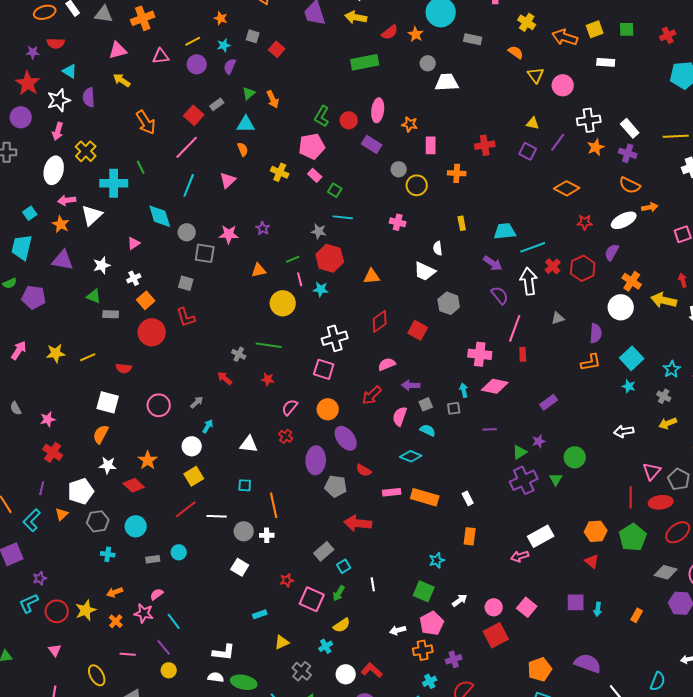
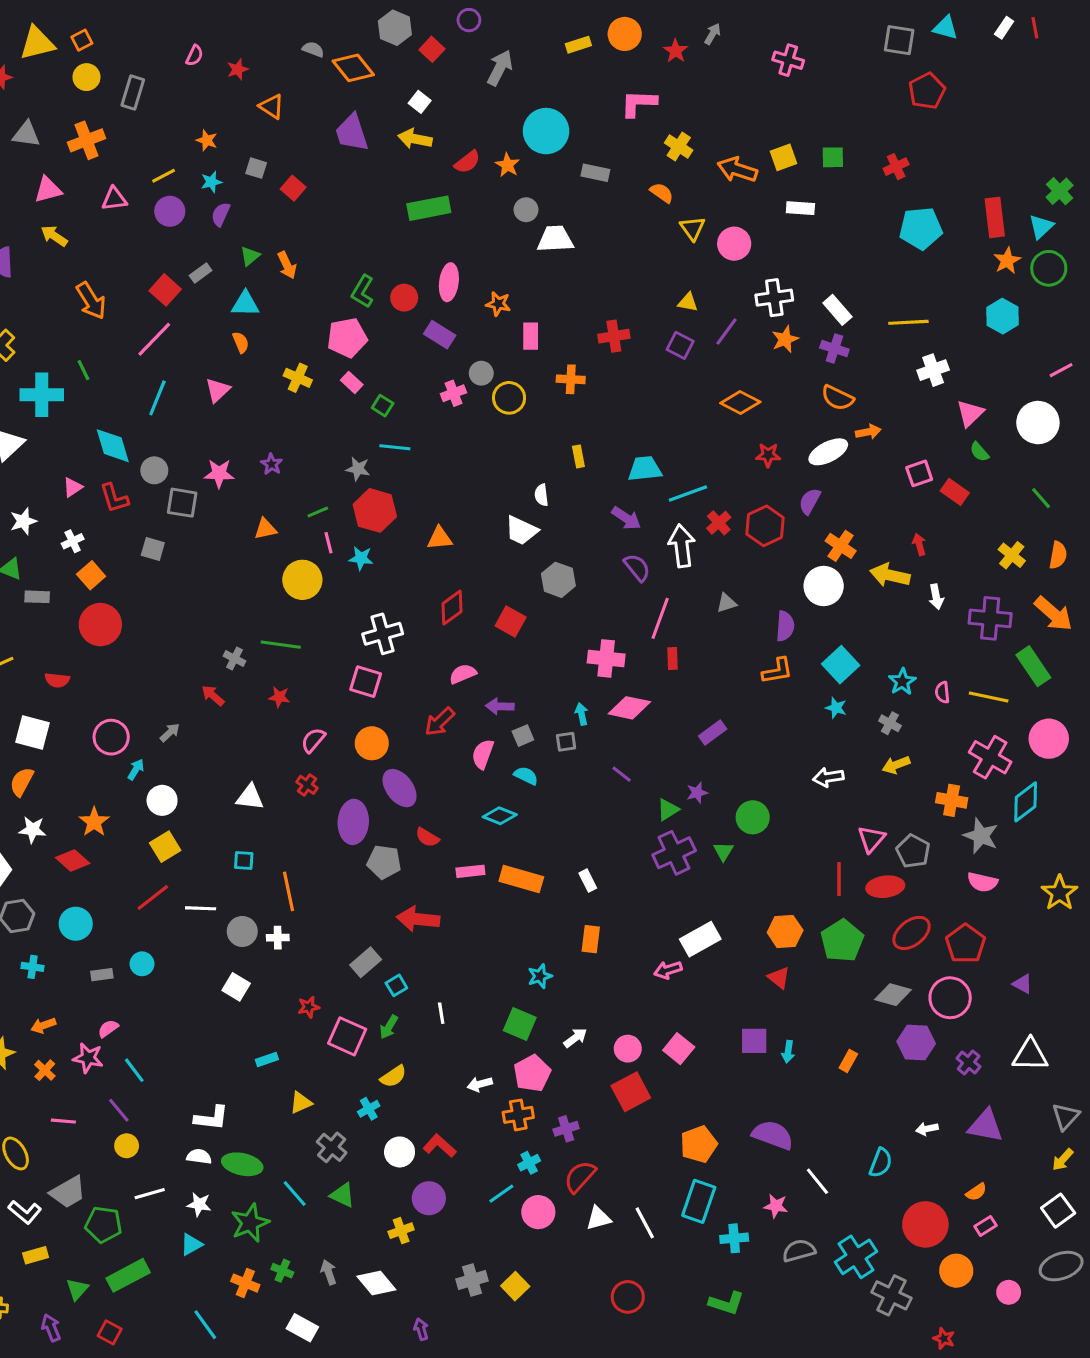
pink cross: (398, 222) -> (454, 393), moved, turned -35
red L-shape: (186, 317) -> (114, 498), moved
cyan arrow: (208, 426) -> (136, 770), moved
purple line: (490, 429) -> (622, 774), turned 40

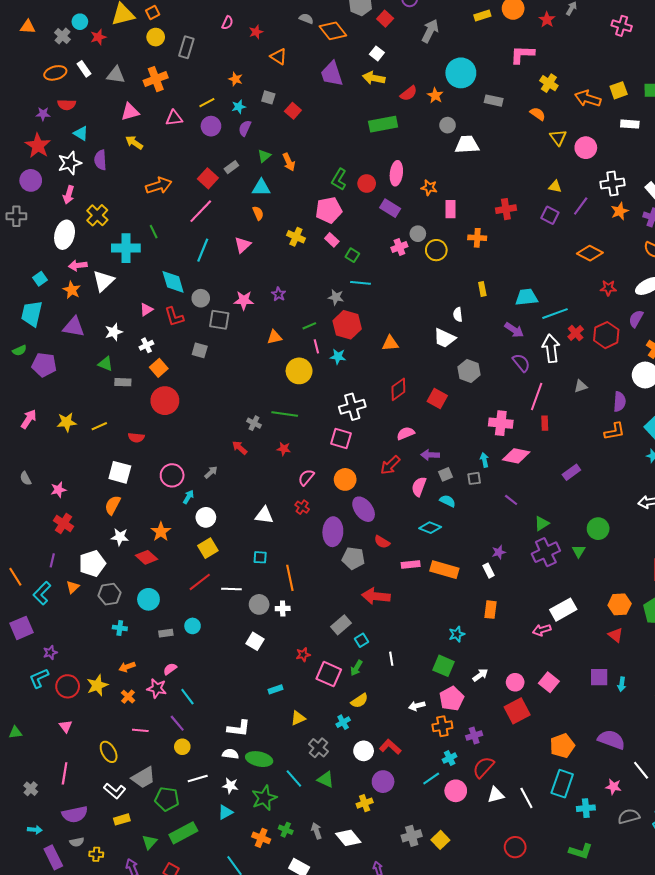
orange arrow: (91, 301) -> (159, 186), turned -75
purple star: (697, 793) -> (499, 552), moved

